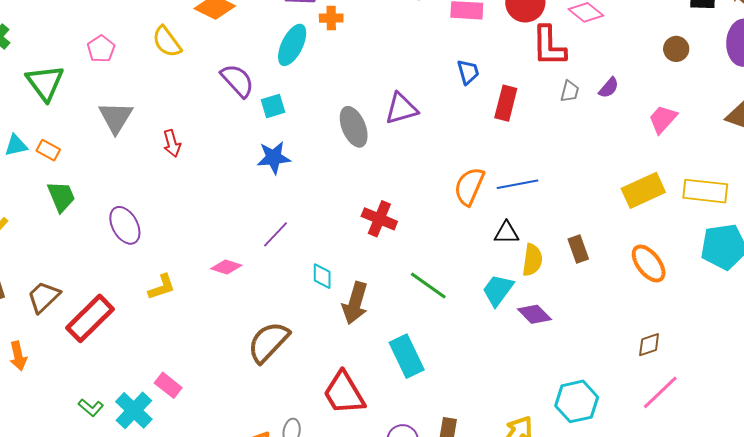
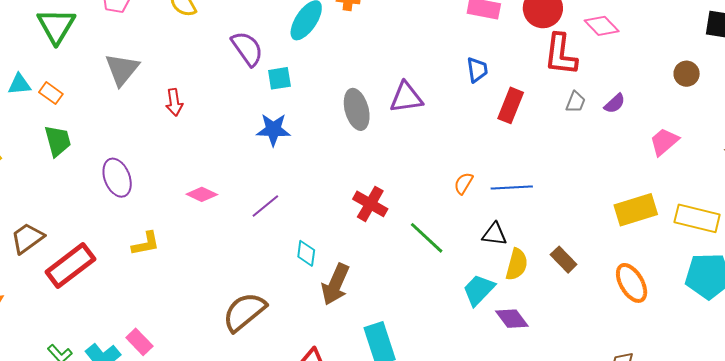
orange semicircle: (469, 186) -> (464, 183), size x0.6
brown rectangle: (578, 249) -> (564, 260), turned -32
pink diamond: (226, 267) -> (202, 194), moved
green line: (428, 286) -> (427, 238), moved

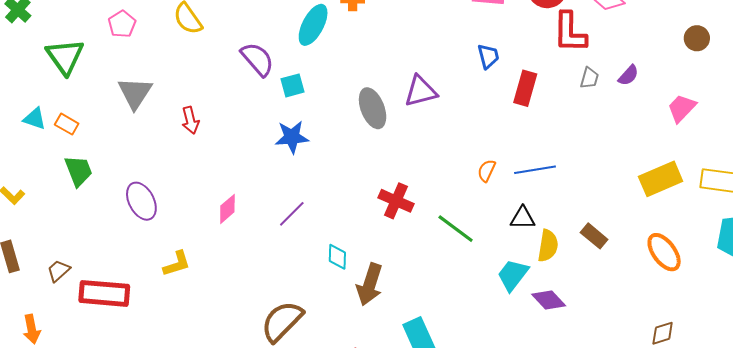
cyan triangle: (19, 84) -> (35, 119), turned 30
pink diamond: (202, 194) -> (227, 209), turned -60
brown trapezoid: (27, 238) -> (58, 271), size x0.7
red rectangle: (70, 265) -> (104, 293), turned 48

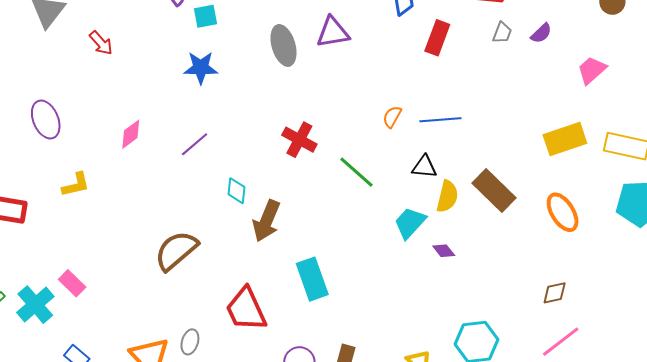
red arrow: (190, 120) -> (101, 43), turned -32
brown rectangle: (594, 236) -> (494, 191), size x1.6
purple diamond: (549, 300) -> (444, 251), size x0.7

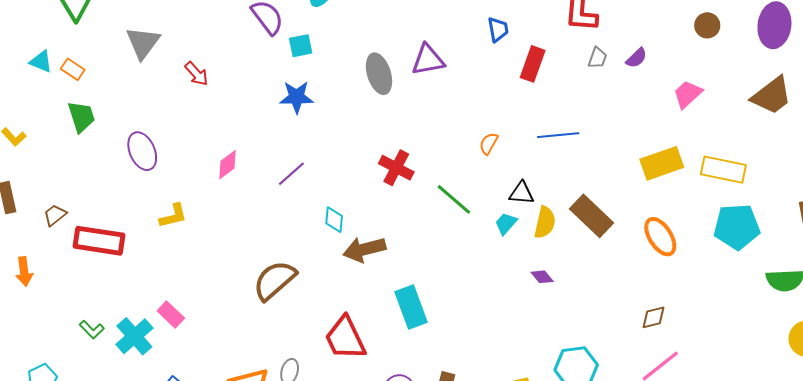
blue line: (440, 120) -> (558, 135), moved
brown arrow: (266, 221) -> (364, 249), turned 54
cyan trapezoid: (410, 223) -> (506, 223), moved, size x0.7

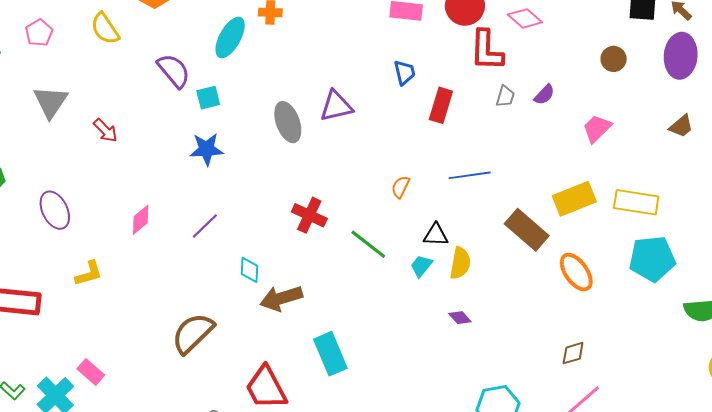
brown trapezoid: (772, 96) -> (681, 126), size x0.6
brown rectangle: (592, 216) -> (527, 230), moved

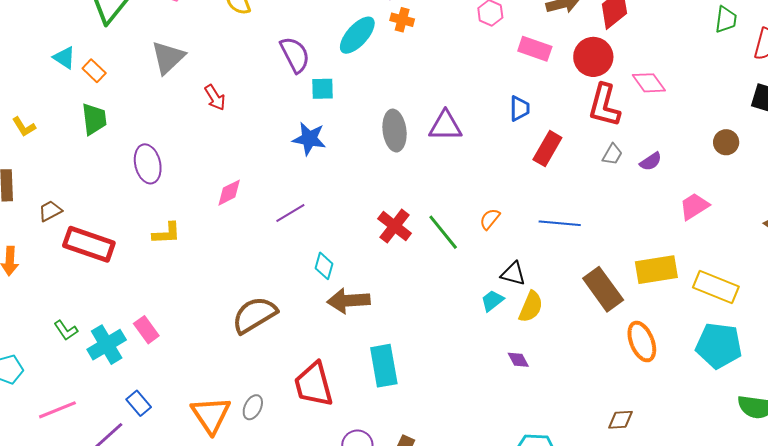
green line: (368, 244) -> (443, 232), moved

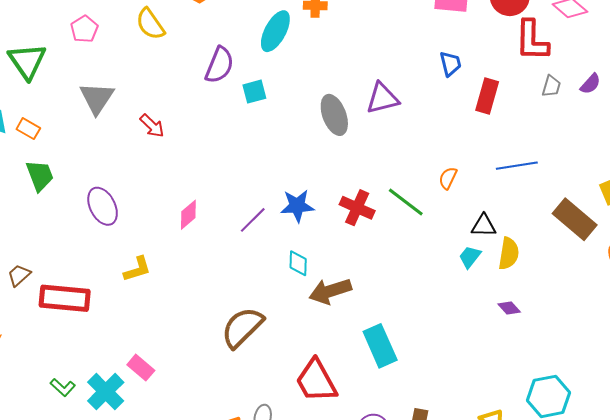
purple semicircle: (295, 55) -> (219, 65), turned 63
blue star: (309, 139) -> (297, 206), moved

